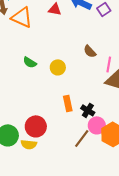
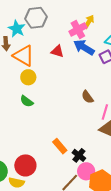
yellow circle: (58, 67) -> (28, 77), moved
orange rectangle: (68, 103) -> (60, 146), turned -35

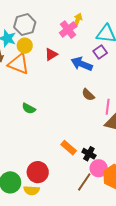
blue arrow: (84, 47) -> (82, 64), moved
red triangle: (57, 51) -> (51, 54), turned -40
yellow circle: (28, 77) -> (25, 46), moved

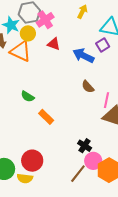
pink cross: (68, 30) -> (45, 20), moved
red triangle: (51, 54) -> (54, 44), turned 48
orange rectangle: (69, 148) -> (46, 117), moved

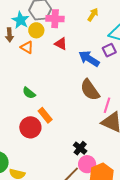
pink cross: (45, 20) -> (55, 19), turned 30
orange triangle: (21, 51) -> (27, 47), size x0.6
brown semicircle: (88, 87) -> (90, 90), size x1.6
red circle: (32, 161) -> (30, 127), moved

